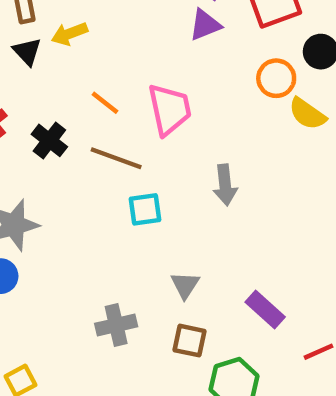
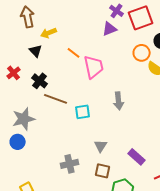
black triangle: (27, 52) -> (36, 51), moved
orange line: (105, 103) -> (74, 53), moved
brown line: (116, 158) -> (56, 99), moved

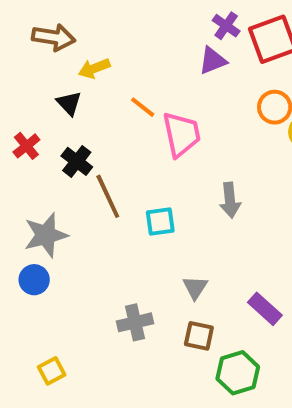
brown arrow: (28, 17) -> (54, 37), turned 110
brown line: (56, 99) -> (108, 196), turned 45

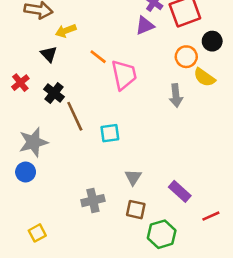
gray arrow: (230, 200) -> (176, 96), moved

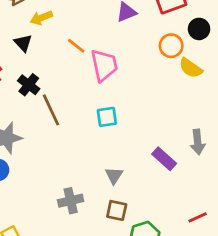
gray arrow: (176, 96) -> (198, 142), moved
cyan square: (110, 133) -> (107, 117), moved
purple rectangle: (180, 191) -> (164, 159), moved

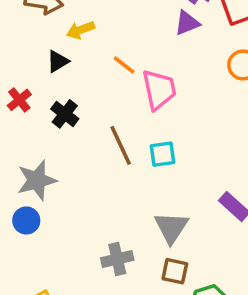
black triangle: (23, 43) -> (58, 61), turned 42
brown line: (51, 110) -> (121, 145), moved
gray triangle: (114, 176) -> (171, 227), size x1.5

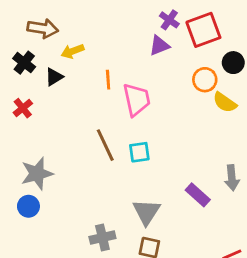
orange line: (124, 65) -> (108, 80), turned 48
black cross: (65, 114) -> (24, 63), moved

